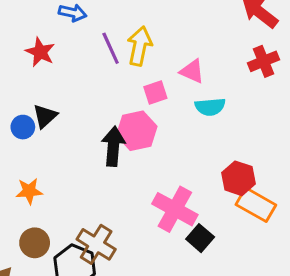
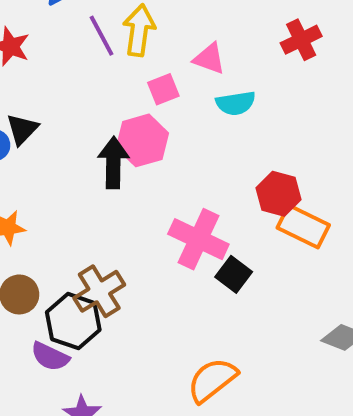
brown cross: (96, 244) -> (99, 291), turned 30

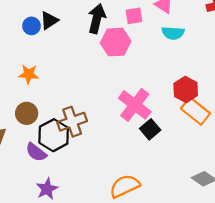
black arrow: (113, 163) -> (97, 19), moved

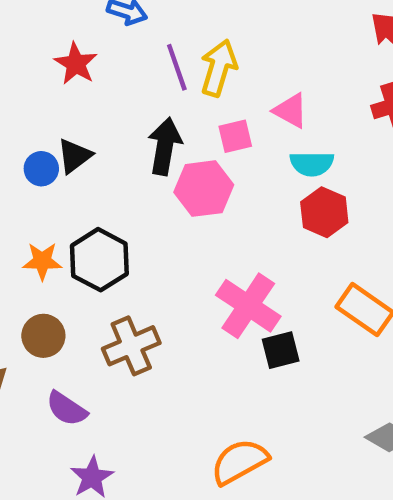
red hexagon: (186, 89) -> (324, 212), moved
black square: (150, 129) -> (281, 350), turned 30
black hexagon: (54, 135) -> (99, 260), moved

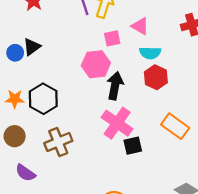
black arrow: (165, 146) -> (115, 86), moved

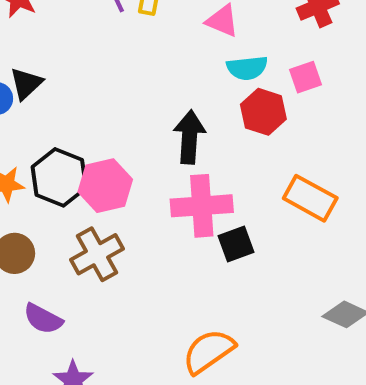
pink square: (112, 38) -> (306, 77), moved
pink hexagon: (96, 64) -> (105, 186), moved
pink cross: (117, 123) -> (202, 206), turned -32

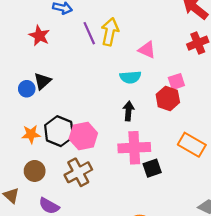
cyan semicircle: (247, 68) -> (130, 77), moved
pink square: (306, 77) -> (176, 82), moved
black arrow: (189, 137) -> (128, 111), size x0.7

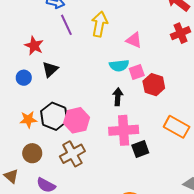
purple line: (89, 33) -> (66, 25), moved
red star: (39, 36) -> (34, 46), moved
black triangle: (42, 81) -> (50, 69), moved
pink square: (176, 82) -> (137, 72), moved

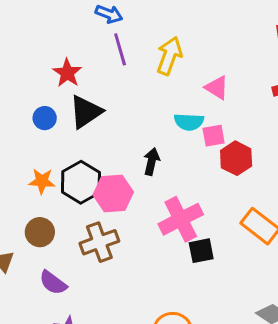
black triangle: (50, 69) -> (86, 112), size x1.4
black arrow: (118, 97) -> (152, 161), moved
pink cross: (124, 130) -> (181, 219), turned -32

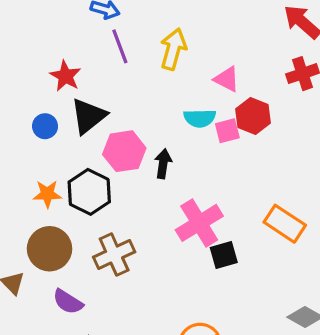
red hexagon: (236, 158) -> (253, 116), moved
pink hexagon: (113, 193) -> (124, 151), moved
brown circle: (40, 232) -> (50, 249), size x1.4

